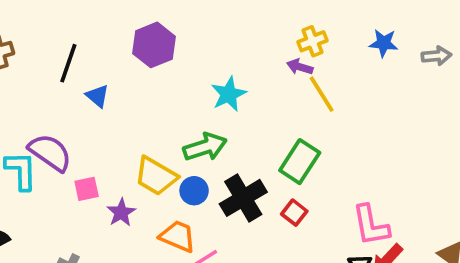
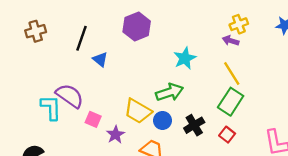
yellow line: (322, 94) -> (232, 74), moved
pink square: (87, 189) -> (93, 119), turned 35
black cross: (243, 198) -> (194, 125), size x0.7

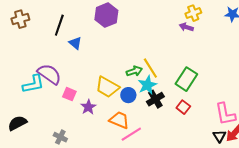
cyan star: (185, 58) -> (147, 85), moved
yellow line: (232, 74) -> (150, 68), moved
green arrow: (170, 92) -> (134, 71), size x0.7
cyan L-shape: (51, 108) -> (33, 84), turned 80

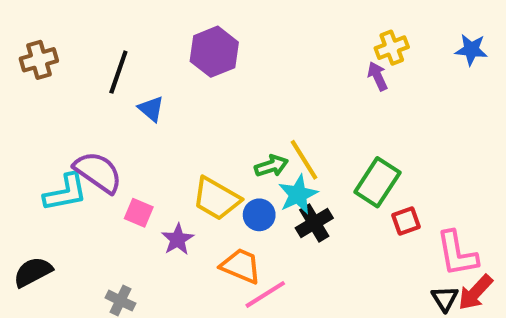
purple arrow: (186, 27) -> (377, 76), turned 48
red square: (183, 107) -> (406, 221), moved, turned 32

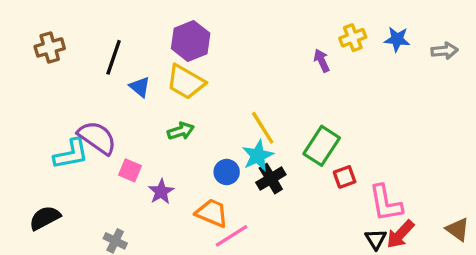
yellow cross: (392, 48) -> (353, 38), moved
green arrow: (271, 166) -> (181, 131), moved
yellow trapezoid: (216, 199) -> (186, 82), moved

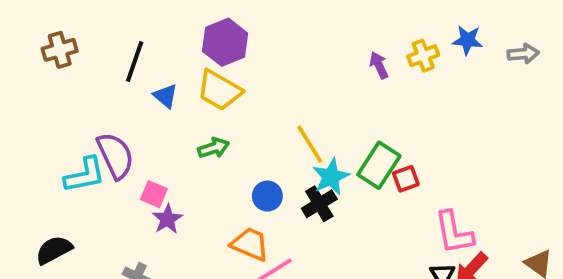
yellow cross: (353, 38) -> (423, 56), moved
purple semicircle: (97, 138) -> (115, 156), turned 30
cyan star: (258, 156) -> (331, 177), moved
red square: (345, 177) -> (406, 179), moved
purple star: (161, 192) -> (167, 219), moved

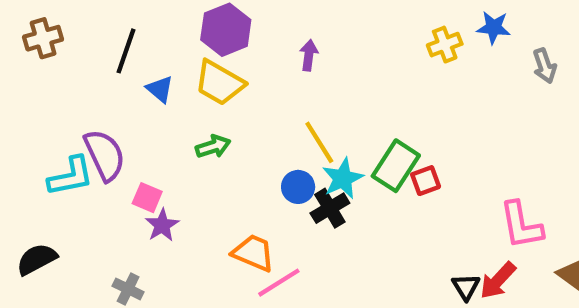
gray arrow: (523, 54) -> (545, 66), moved, turned 76
purple arrow: (379, 65) -> (309, 55), moved, turned 32
blue circle: (267, 196) -> (298, 187), moved
pink L-shape: (454, 233) -> (521, 225), moved

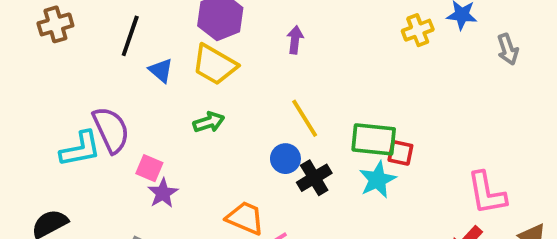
green rectangle: (396, 166) -> (374, 139), turned 63
cyan star: (343, 178) -> (377, 180), moved
red square: (426, 181) -> (400, 153), turned 32

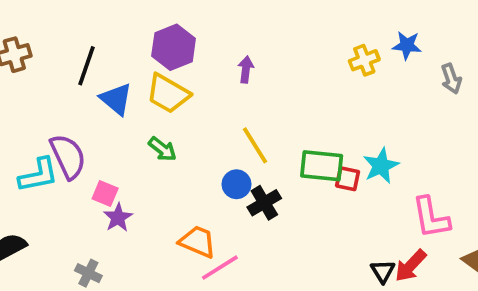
blue triangle: (161, 70) -> (116, 99), size x1.4
green arrow: (209, 122) -> (162, 149), turned 56
cyan star: (377, 180) -> (381, 166), moved

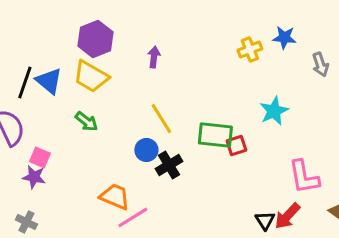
black line: (87, 66) -> (25, 82), moved
cyan star: (381, 166) -> (274, 111), moved
red square: (348, 179) -> (236, 145), turned -30
purple star: (118, 218) -> (34, 177), moved, turned -30

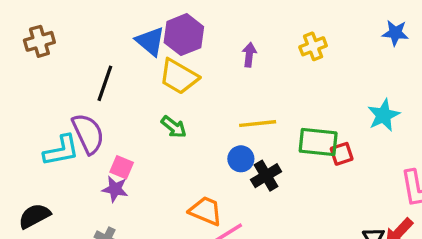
yellow cross: (250, 49) -> (313, 46), moved
blue triangle: (49, 81) -> (150, 41), moved
yellow line: (161, 118) -> (258, 124), turned -64

